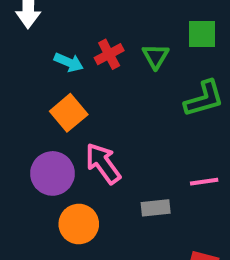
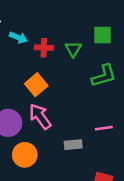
red cross: (109, 54) -> (44, 48), turned 30
cyan arrow: (69, 62) -> (18, 37), moved
orange square: (69, 113) -> (36, 85), moved

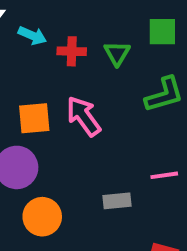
orange square: (36, 85) -> (34, 118), moved, turned 35
pink arrow: (40, 117) -> (84, 116), moved

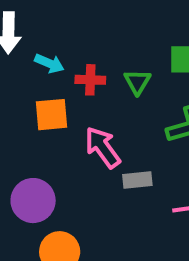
orange square: (34, 118) -> (51, 115), moved
gray rectangle: (117, 201) -> (137, 180), moved

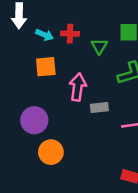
red cross: (90, 80) -> (70, 34), moved
pink arrow: (103, 147) -> (78, 87), turned 44

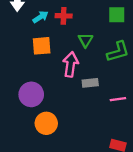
cyan arrow: (45, 35) -> (40, 17), turned -56
green triangle: (99, 46) -> (86, 40), moved

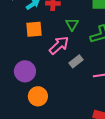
pink arrow: (71, 64) -> (59, 45), turned 40
gray rectangle: (90, 83) -> (76, 61), turned -32

